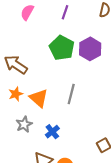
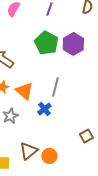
blue cross: (52, 132) -> (44, 109), moved

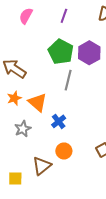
gray line: (55, 87) -> (68, 80), moved
orange circle: (49, 156) -> (64, 151), moved

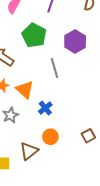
green pentagon: (61, 52) -> (34, 35), moved
gray line: (68, 80) -> (55, 68), turned -30

